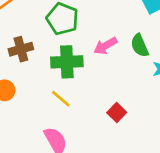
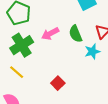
green cross: (67, 62) -> (22, 45), turned -30

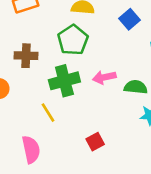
green semicircle: (76, 34) -> (136, 87), turned 102

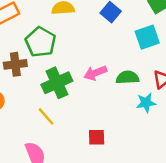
green pentagon: (73, 40) -> (41, 42), moved
red square: (95, 142) -> (97, 137), turned 36

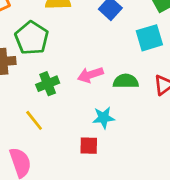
green cross: (57, 83) -> (48, 84), size x0.7
cyan star: (146, 103) -> (104, 118), moved

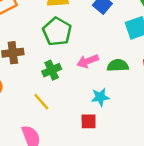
green pentagon: (32, 38) -> (57, 32), moved

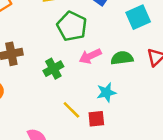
green pentagon: (57, 32) -> (72, 26), moved
yellow line: (41, 102) -> (71, 110), moved

